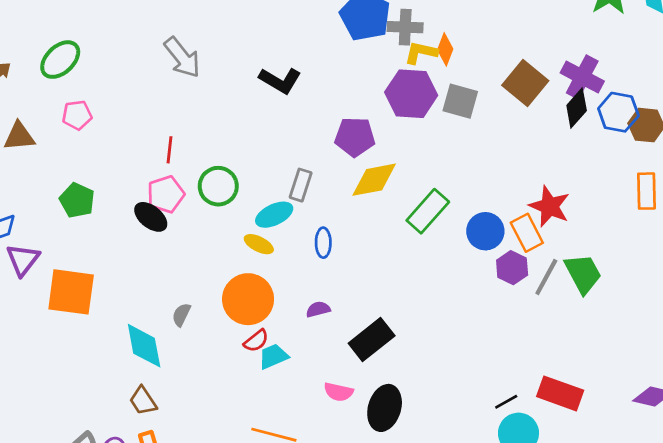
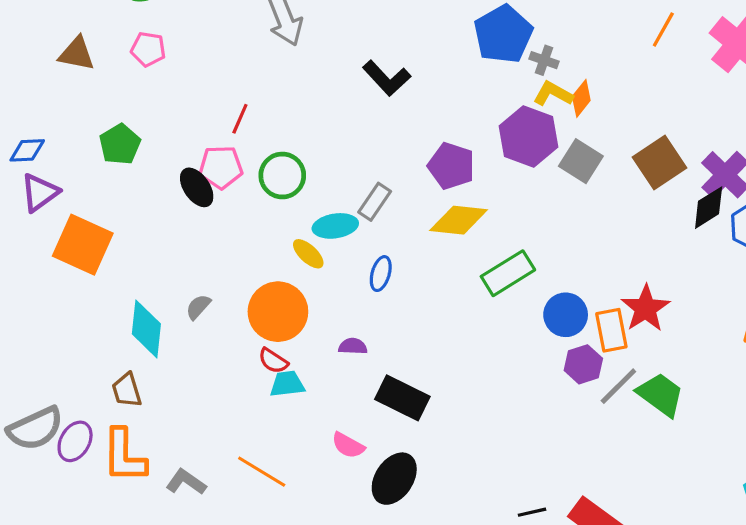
gray cross: (405, 27) -> (544, 60), size x0.7
green trapezoid: (583, 274) -> (661, 395), turned -42
black rectangle: (372, 340) -> (402, 398), turned 48
red semicircle: (256, 341) -> (273, 361), turned 55

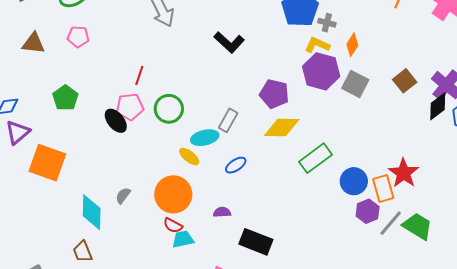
yellow L-shape: (553, 94) -> (317, 45), moved
brown square: (659, 163) -> (405, 81), size x0.7
blue ellipse: (381, 274) -> (236, 165), turned 45

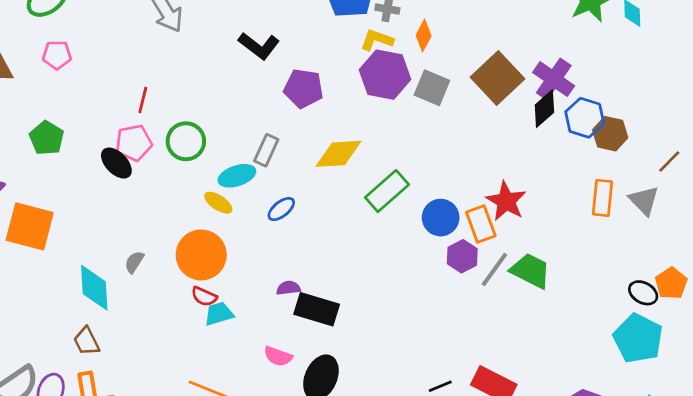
brown square: (405, 81) -> (497, 78), size x1.6
purple pentagon: (274, 94) -> (303, 88), moved
purple semicircle: (222, 212) -> (288, 288), moved

